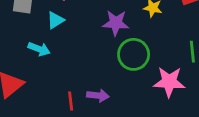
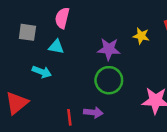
cyan triangle: (56, 20) -> (56, 47), turned 42
green circle: (134, 54) -> (109, 80), moved

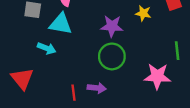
cyan triangle: (56, 47) -> (61, 24), size x1.5
red triangle: (17, 103) -> (22, 79), turned -30

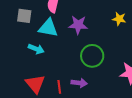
purple star: (112, 26) -> (78, 25), moved
red triangle: (22, 79) -> (35, 84), moved

